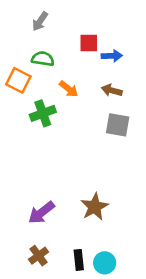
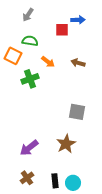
blue arrow: (112, 56) -> (78, 20), moved
gray square: (118, 125) -> (77, 112), moved

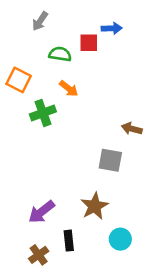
green semicircle: (30, 41) -> (60, 54), moved
brown arrow: (78, 63) -> (132, 129), moved
black rectangle: (55, 181) -> (69, 241), moved
cyan circle: (73, 183) -> (120, 239), moved

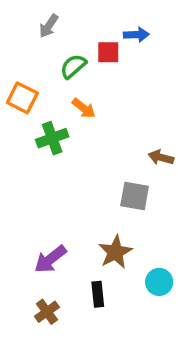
green semicircle: (60, 54) -> (73, 66), turned -50
cyan circle: (120, 239) -> (159, 282), moved
black rectangle: (69, 241) -> (98, 294), moved

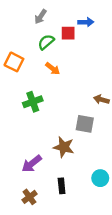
gray arrow: (49, 26) -> (41, 17), moved
green cross: (52, 138) -> (33, 102), moved
brown star: (115, 252) -> (64, 147), moved, turned -30

